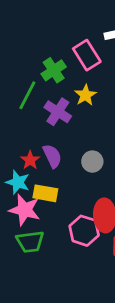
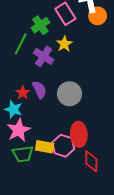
gray circle: (92, 162) -> (70, 94), size x1.5
yellow rectangle: (45, 193) -> (45, 147), moved
pink star: (25, 210) -> (19, 130), turned 30

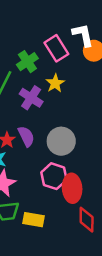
pink hexagon: (63, 146) -> (54, 176), moved
yellow rectangle: (45, 147) -> (33, 220), moved

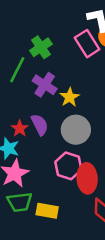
pink rectangle: (56, 48) -> (87, 44), moved
yellow star: (55, 83) -> (70, 97), moved

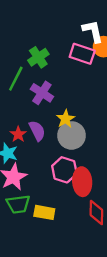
pink rectangle: (87, 44) -> (82, 54), turned -40
yellow star: (70, 97) -> (66, 119), moved

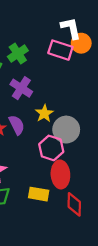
gray circle: (72, 135) -> (66, 130), moved
pink hexagon: (64, 170) -> (51, 148), moved
yellow rectangle: (44, 212) -> (39, 194), moved

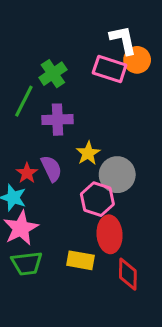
purple cross: (21, 88) -> (57, 120), turned -35

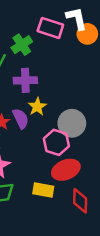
pink rectangle: (110, 69) -> (50, 28), moved
yellow star: (88, 153) -> (37, 107), moved
red ellipse: (110, 234) -> (66, 170), turned 72

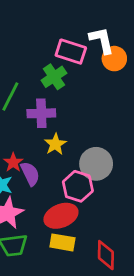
green cross: (22, 45) -> (54, 77), moved
purple semicircle: (21, 119) -> (30, 174), moved
red ellipse: (66, 170) -> (61, 216), moved

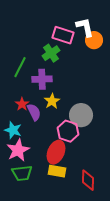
red star: (13, 162) -> (22, 104), moved
purple semicircle: (30, 174) -> (34, 112), moved
red ellipse: (61, 216) -> (56, 152), turned -45

